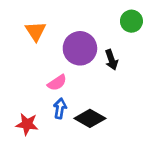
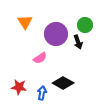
green circle: (131, 21) -> (85, 25), moved
blue arrow: (60, 108) -> (42, 93), moved

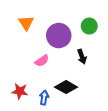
black arrow: (78, 42) -> (82, 57), moved

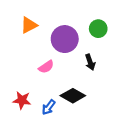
orange triangle: (26, 23) -> (29, 25), turned 35
blue arrow: (44, 98) -> (49, 107), turned -152

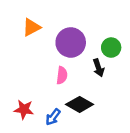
green circle: (98, 29) -> (111, 48), moved
pink semicircle: (46, 67) -> (62, 75), moved, turned -49

